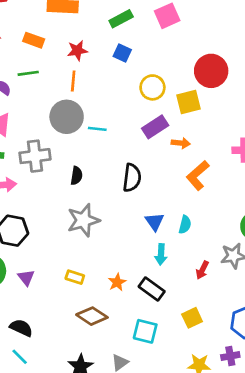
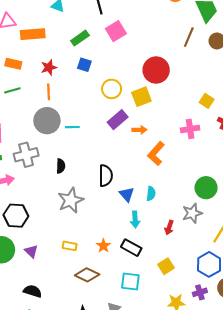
black semicircle: (132, 178) -> (106, 176), moved

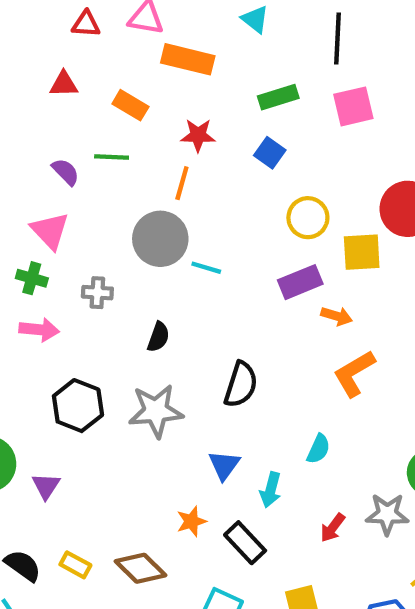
gray cross: (26, 155) -> (97, 293), size x0.6
blue triangle: (127, 194) -> (224, 465), moved
black hexagon: (16, 216) -> (78, 406), moved
yellow rectangle: (70, 246) -> (75, 565), moved

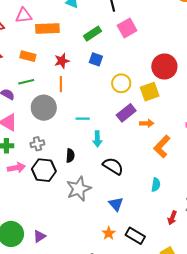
gray circle: (160, 239) -> (44, 108), moved
black semicircle: (241, 385) -> (113, 166), turned -60
black hexagon: (78, 406) -> (44, 170), moved
purple triangle: (46, 486) -> (40, 236), turned 40
cyan arrow: (271, 490) -> (97, 139), moved

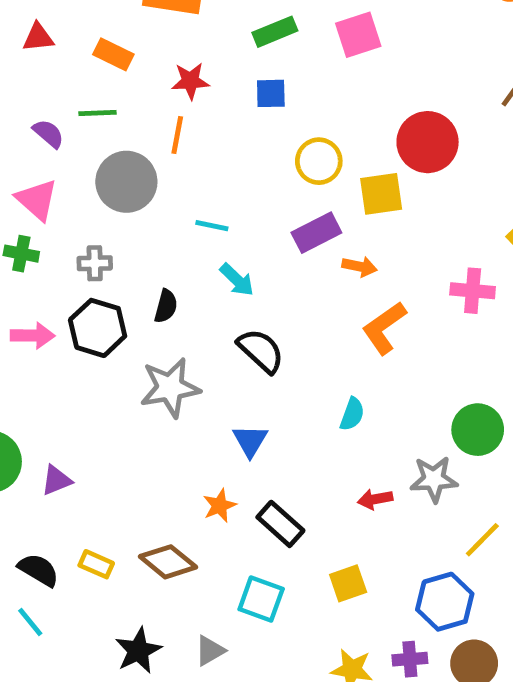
blue square: (96, 59) -> (271, 93), turned -32
cyan arrow: (97, 139) -> (237, 280), turned -56
pink arrow: (16, 168) -> (33, 336), moved
red arrow: (172, 218) -> (375, 499), turned 48

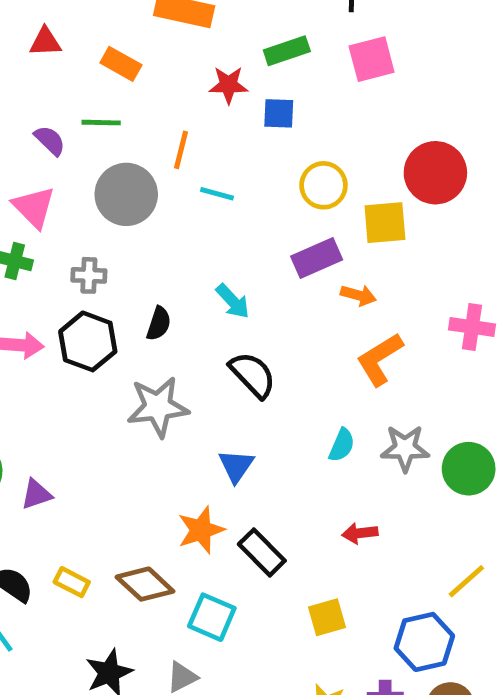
red star: (190, 81) -> (229, 85), moved
cyan line: (212, 226) -> (217, 194), moved
gray star: (434, 479) -> (405, 448), moved
orange star: (220, 506) -> (201, 530), size x1.4
cyan square: (261, 599) -> (212, 617), moved

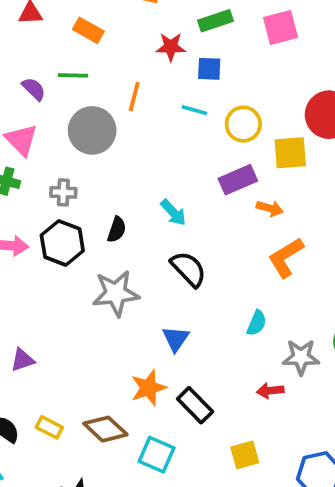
cyan line: (217, 194) -> (194, 110), moved
gray star: (405, 448) -> (301, 357), moved

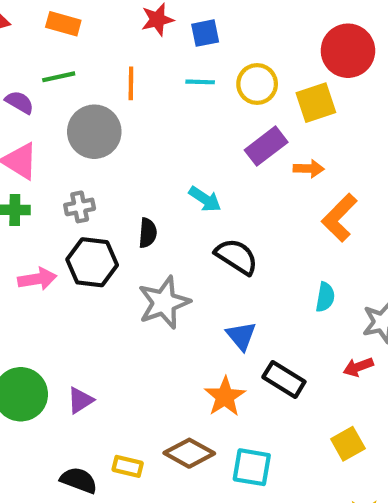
black rectangle: (195, 405) -> (284, 379), moved

